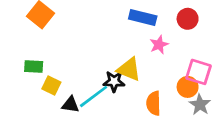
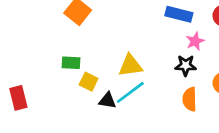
yellow triangle: (129, 69) -> (130, 65), moved, turned -30
black star: (114, 81) -> (186, 65), moved

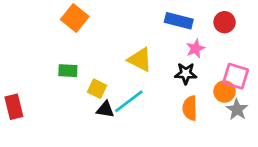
yellow triangle: (130, 65) -> (140, 60), moved, turned 35
yellow square: (89, 82) -> (97, 89), moved

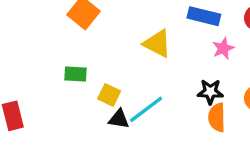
yellow triangle: (140, 60) -> (157, 44), moved
black star: (186, 73) -> (210, 92), moved

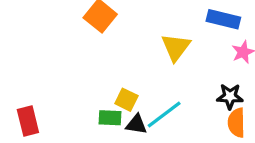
yellow triangle: (157, 44) -> (176, 47), turned 40
green rectangle: (75, 74) -> (110, 118), moved

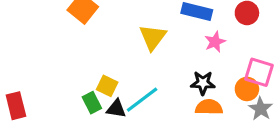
green rectangle: (110, 118) -> (92, 103), turned 60
orange semicircle: (236, 123) -> (209, 107), turned 92

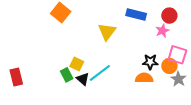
pink star: (215, 42) -> (162, 31), moved
black star: (203, 83) -> (150, 62), moved
black triangle: (116, 109) -> (83, 79), turned 32

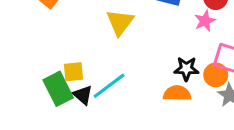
yellow square: (77, 64) -> (74, 72), turned -32
green rectangle: (67, 75) -> (58, 89), size x1.5

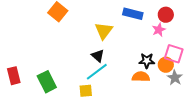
yellow square: (74, 72) -> (86, 91), moved
green rectangle: (58, 89) -> (47, 82), moved
black triangle: (83, 95) -> (98, 56), moved

